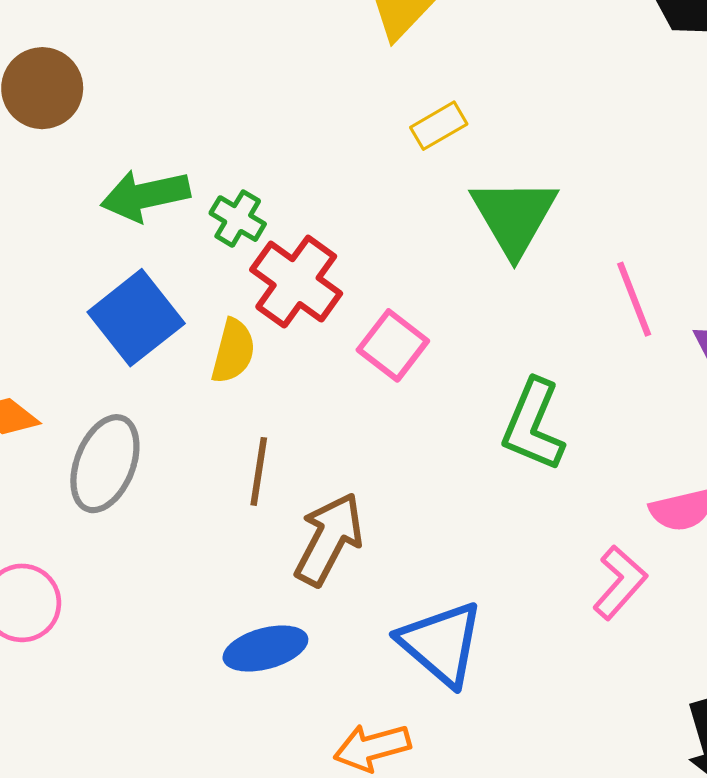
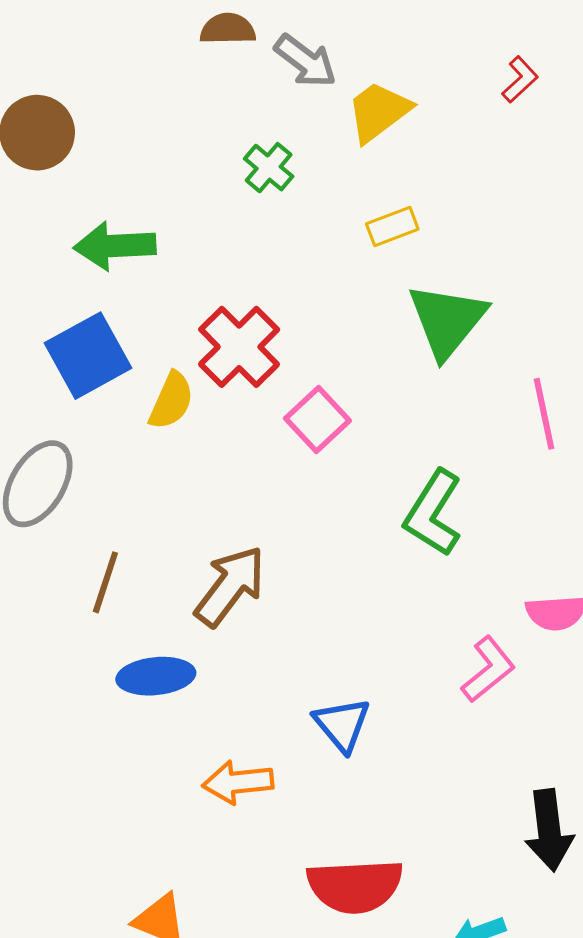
green cross: (238, 219) -> (269, 168), moved
brown line: (259, 471) -> (105, 582), moved
blue triangle: (441, 644) -> (342, 725), moved, size x0.7

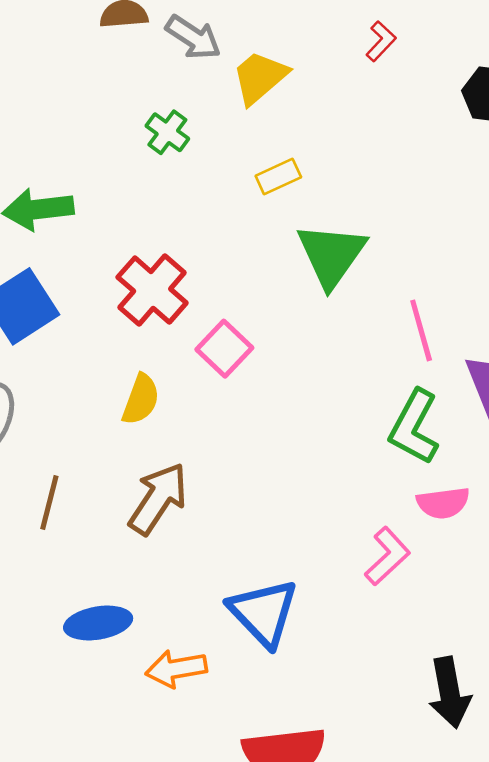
yellow semicircle: (171, 401) -> (141, 399), moved
green L-shape: (433, 513) -> (414, 427), moved
blue ellipse: (156, 676) -> (98, 623), moved
blue triangle: (342, 725) -> (263, 613), size x1.4

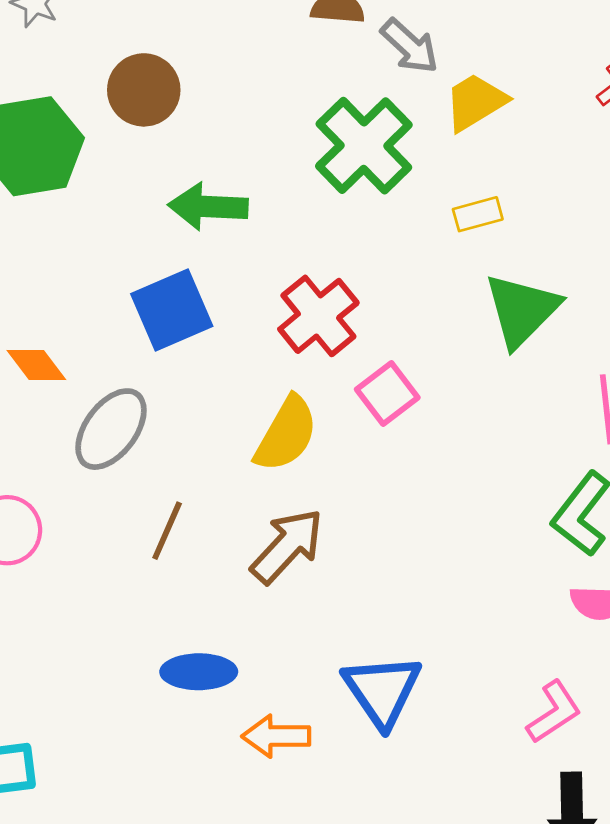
green cross: (167, 132) -> (364, 146), size x2.0
yellow semicircle: (141, 399) -> (286, 434), size x1.4
pink L-shape: (387, 556) -> (554, 712), moved

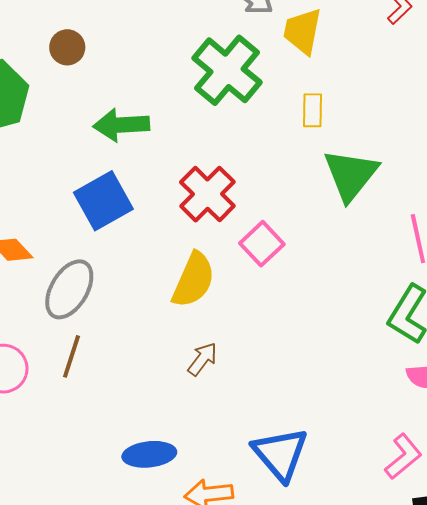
brown circle: (144, 90) -> (67, 47), size x0.7
yellow trapezoid: (475, 102) -> (302, 31), turned -42
yellow rectangle: (478, 214) -> (313, 110), turned -68
brown line: (167, 531) -> (71, 356), moved
brown arrow: (287, 546) -> (202, 359), size x0.6

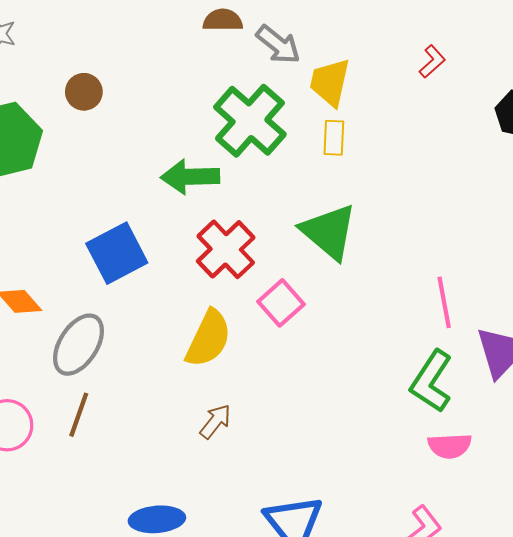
yellow rectangle: (313, 110) -> (334, 138), moved
green arrow: (121, 125) -> (190, 177), moved
green triangle: (351, 175) -> (329, 232), moved, turned -30

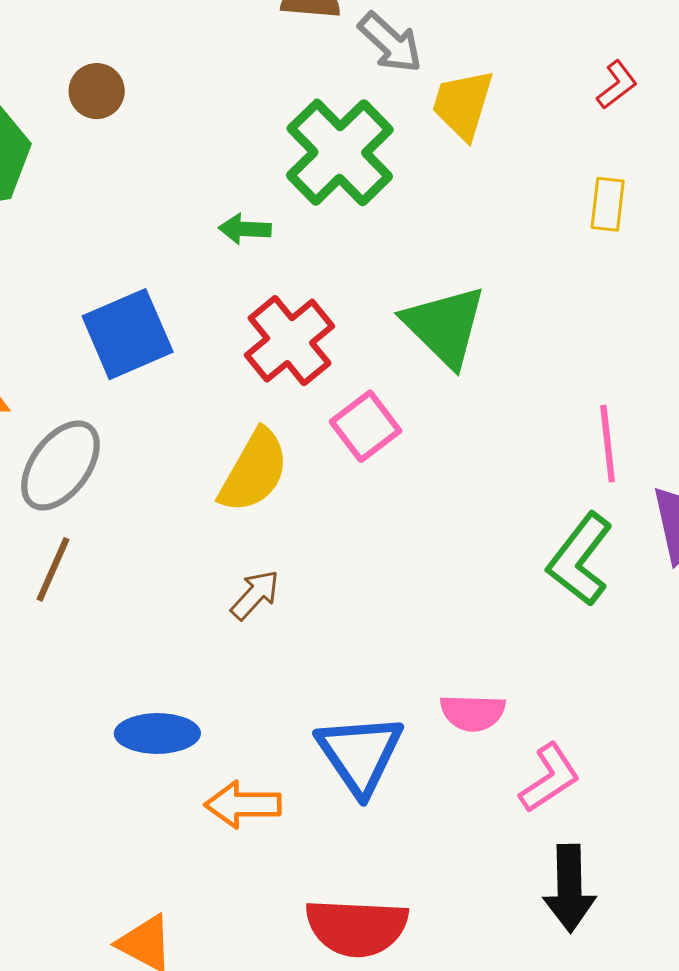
yellow rectangle: (334, 138) -> (608, 204), moved
green arrow: (190, 177) -> (245, 229), size x0.6
pink semicircle: (450, 446) -> (473, 713), moved

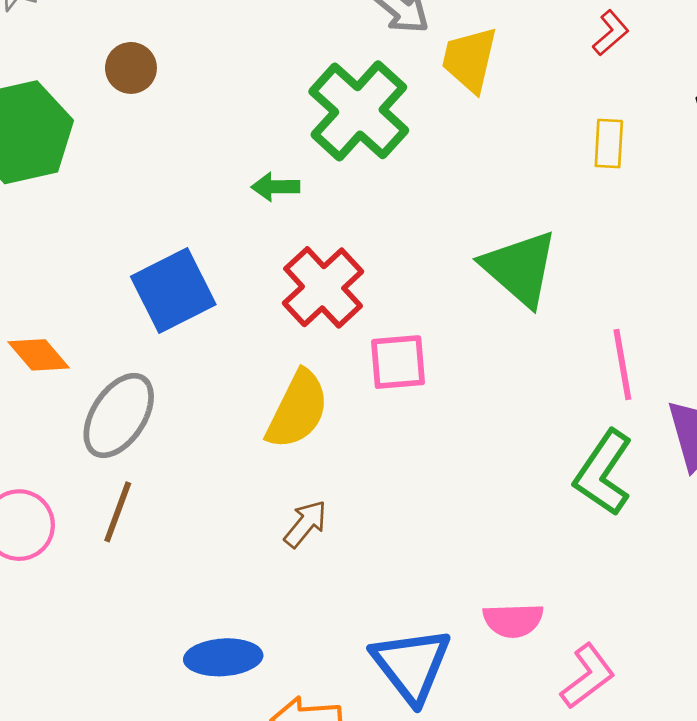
green triangle: (445, 326) -> (520, 268), moved
pink square: (366, 426) -> (398, 362), turned 36

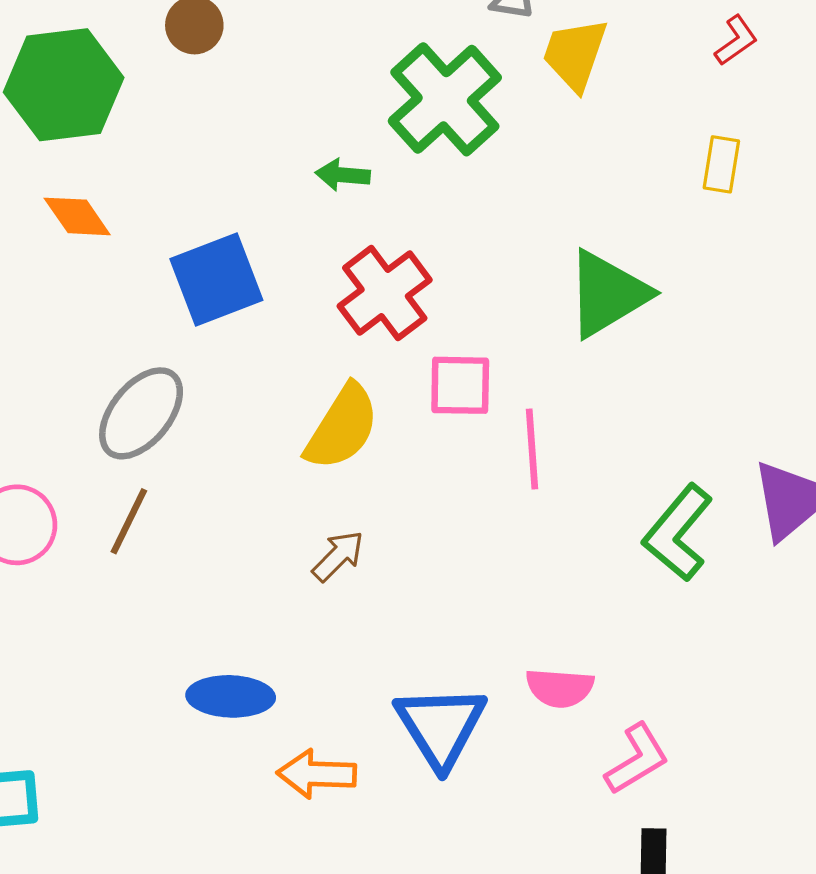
green triangle: (520, 268) -> (607, 294), turned 42
orange diamond: (39, 355) -> (77, 216), moved
pink line: (622, 365) -> (532, 449), moved

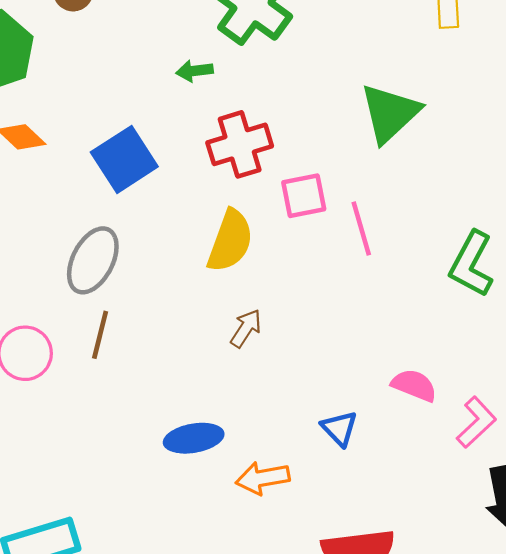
red cross: (385, 293) -> (240, 144), turned 32
pink semicircle: (560, 688) -> (414, 385), turned -150
blue triangle: (441, 726) -> (339, 428), size x0.6

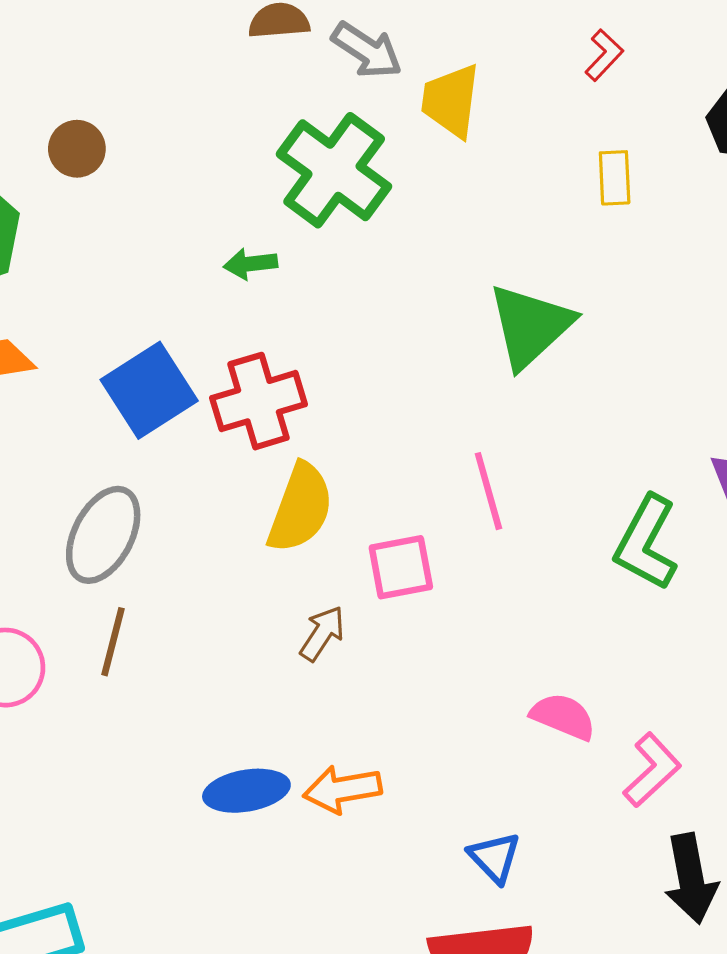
red cross: (240, 144) -> (259, 401), moved
pink square: (304, 196) -> (401, 567), moved
blue triangle: (339, 428) -> (495, 857), moved
orange arrow: (263, 478) -> (342, 789), moved

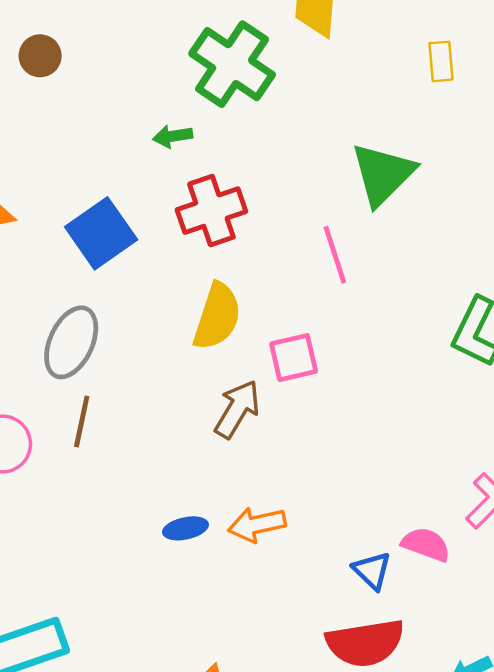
red cross: (259, 401) -> (211, 211), moved
pink line: (488, 491) -> (335, 255), moved
brown arrow: (322, 633) -> (237, 409), size x1.4
pink semicircle: (563, 716) -> (426, 544), moved
blue ellipse: (246, 791) -> (185, 528), size x0.7

